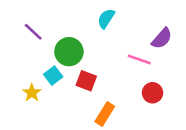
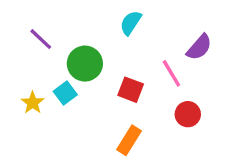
pink line: (139, 60) -> (171, 73), turned 40
red square: (86, 81) -> (131, 90), moved
yellow star: (32, 93) -> (33, 103), moved

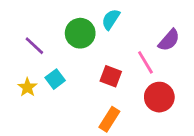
purple line: (41, 39) -> (34, 46), moved
green circle: (85, 64) -> (80, 33), moved
red circle: (188, 114) -> (159, 97), size x1.4

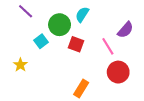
purple line: (34, 46) -> (26, 11), moved
red square: (111, 76) -> (76, 44), moved
cyan square: (55, 79) -> (41, 41), moved

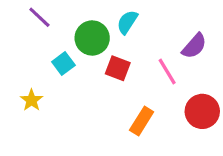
red circle: (118, 72) -> (202, 111), moved
orange rectangle: (81, 89) -> (142, 121), moved

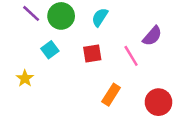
green circle: (92, 38) -> (61, 16), moved
red square: (118, 68) -> (92, 53), turned -30
red circle: (202, 111) -> (159, 102), moved

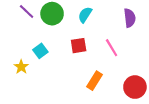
purple semicircle: (152, 36) -> (130, 18), moved, turned -48
cyan square: (50, 50) -> (40, 51), moved

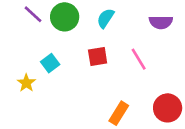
purple semicircle: (130, 18) -> (161, 22), turned 96
orange rectangle: (95, 81) -> (119, 113), moved

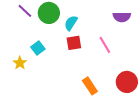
cyan semicircle: (106, 18) -> (71, 23), moved
orange rectangle: (119, 113) -> (90, 86), turned -66

